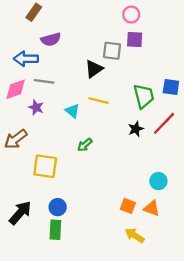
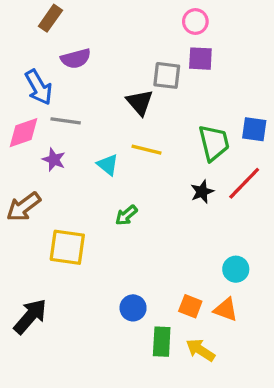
blue arrow: (26, 59) -> (39, 87), turned -120
black triangle: (94, 69) -> (140, 102), turned -36
blue circle: (58, 207) -> (133, 308), moved
green rectangle: (55, 230) -> (162, 342), moved

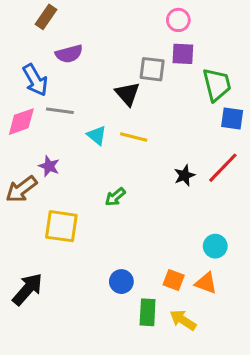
green trapezoid: (214, 143) -> (217, 85), moved
purple star: (54, 160) -> (49, 166), moved
cyan triangle: (108, 165) -> (97, 135), moved

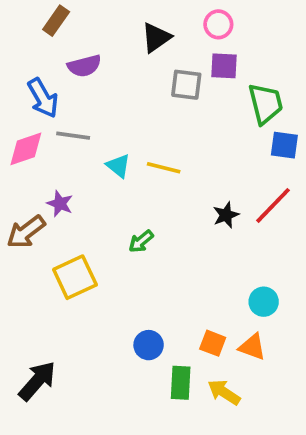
black triangle: (128, 94) -> (156, 38), moved, turned 36
yellow square: (61, 226) -> (75, 277), turned -33
black arrow: (28, 289) -> (37, 381), moved

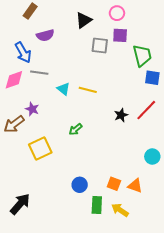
cyan circle: (264, 302) -> (152, 157), moved

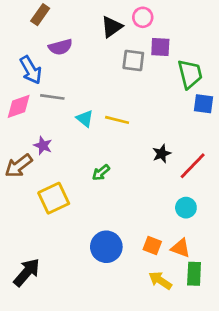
pink circle: (117, 13) -> (143, 17), moved
red line: (146, 110) -> (193, 166), moved
cyan circle: (152, 157) -> (186, 208), moved
blue circle: (80, 185) -> (106, 247), size x1.5
green rectangle: (97, 205) -> (194, 274), moved

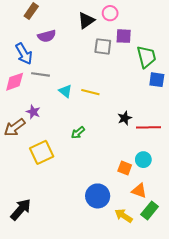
red line: (193, 166) -> (149, 127), turned 45
orange square: (152, 245) -> (125, 168), moved
blue circle: (106, 247) -> (98, 196), moved
green rectangle: (194, 274) -> (150, 211), turned 36

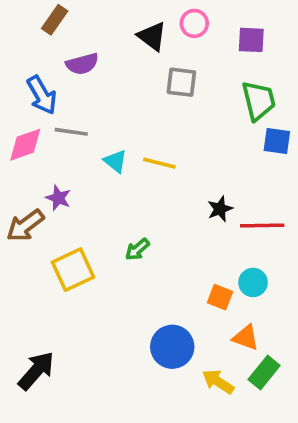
black triangle: (86, 20) -> (152, 36), turned -48
purple square: (124, 36) -> (251, 40), moved
green arrow: (78, 133) -> (137, 249), moved

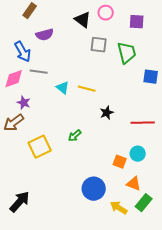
green trapezoid: (259, 101) -> (127, 53), moved
purple star: (58, 198) -> (24, 103), moved
black star: (220, 209) -> (107, 113), moved

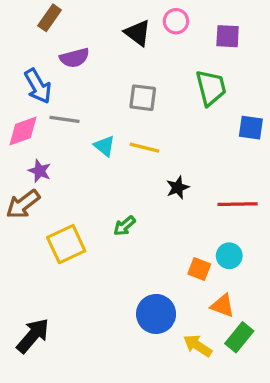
gray square: (99, 45) -> (143, 98), moved

